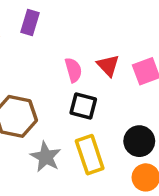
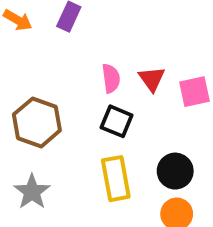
gray star: (46, 157) -> (32, 192), moved

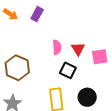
black square: (117, 121) -> (68, 70), moved

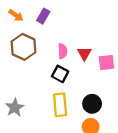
brown hexagon: (17, 68) -> (23, 47), moved
black square: (68, 70) -> (60, 74), moved

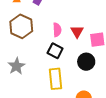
black circle: (92, 104) -> (86, 62), moved
gray star: (15, 108) -> (16, 66), moved

